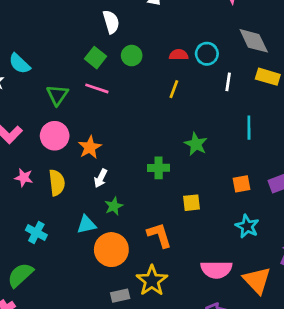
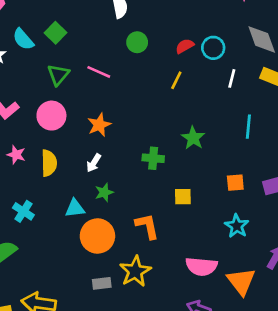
red semicircle: (179, 55) -> (185, 46), turned -36
green square: (96, 58) -> (55, 33), moved
orange star: (90, 147) -> (99, 125), moved

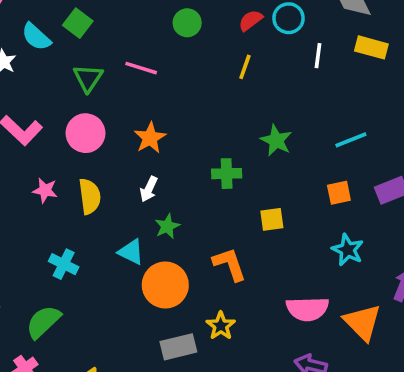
cyan line: (248, 127) -> (351, 140), moved, turned 70
cyan triangle: (75, 208) -> (131, 252), turned 40
yellow star: (135, 271) -> (221, 326), size x0.7
gray rectangle: (102, 283) -> (178, 347), size x1.4

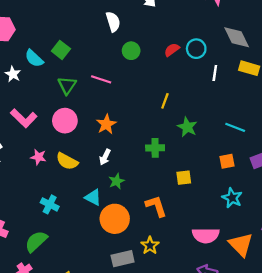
yellow line: (245, 67) -> (165, 101), moved
cyan line: (351, 140) -> (235, 127), turned 42
yellow semicircle: (90, 196) -> (67, 161), turned 125

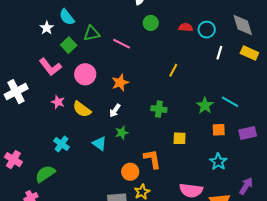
green square: (61, 50) -> (69, 45), moved
red semicircle: (172, 50) -> (186, 27), turned 32
green triangle: (67, 85) -> (92, 33), moved, turned 36
green star: (187, 127) -> (205, 106), moved
orange circle: (115, 219) -> (130, 172), moved, size x0.7

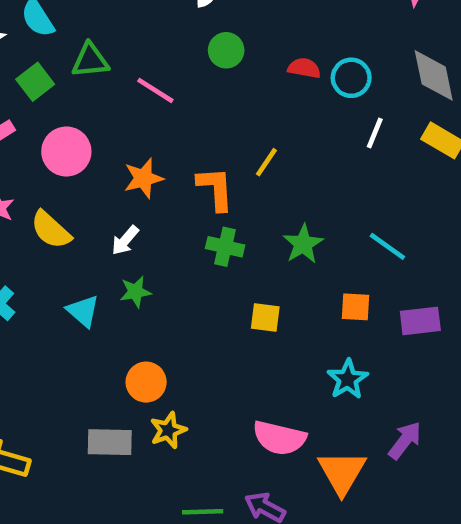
green star: (205, 106) -> (303, 244), moved
orange L-shape: (152, 159) -> (215, 189), moved

